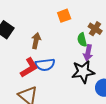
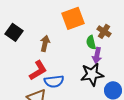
orange square: (64, 16) -> (73, 18), size x1.6
blue semicircle: (45, 65) -> (54, 81), moved

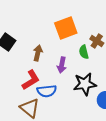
purple arrow: (97, 55) -> (62, 65), moved

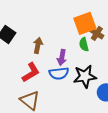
orange square: (66, 28) -> (85, 23), moved
blue semicircle: (47, 91) -> (59, 73), moved

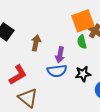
red L-shape: (31, 72) -> (18, 75), moved
black star: (85, 76) -> (83, 74), size x0.7

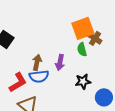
brown arrow: (36, 43) -> (37, 62), moved
blue semicircle: (57, 71) -> (39, 76), moved

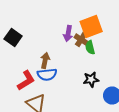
brown cross: (95, 38) -> (81, 40), moved
purple arrow: (60, 62) -> (68, 34), moved

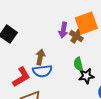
green semicircle: (90, 48) -> (78, 64), moved

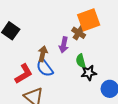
purple arrow: (63, 30) -> (64, 45), moved
blue semicircle: (42, 71) -> (45, 68), turned 60

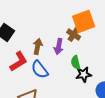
brown arrow: (43, 54) -> (38, 46), moved
red L-shape: (24, 74) -> (19, 61), moved

